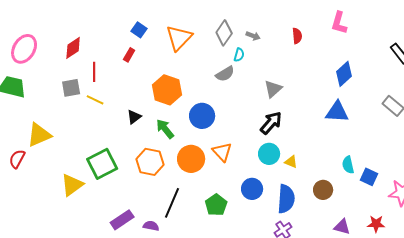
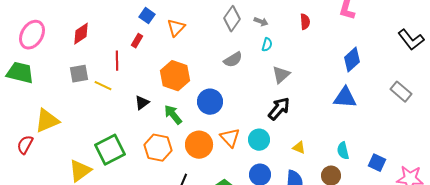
orange triangle: (179, 38) -> (176, 28), moved, size x0.7
cyan semicircle: (239, 55) -> (267, 45), moved
red line: (94, 72) -> (117, 61), moved
cyan circle: (269, 154) -> (259, 140), moved
cyan semicircle: (348, 165) -> (343, 151), moved

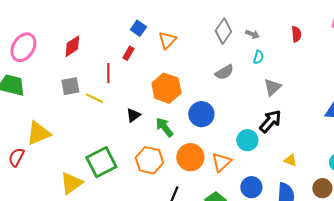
orange triangle: (230, 138) -> (221, 162), moved, turned 30
cyan circle: (259, 140) -> (247, 140), moved

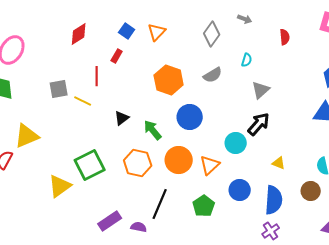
gray arrow: (252, 34) -> (245, 19), moved
orange triangle: (167, 40) -> (157, 32), moved
red diamond: (72, 46) -> (79, 34), moved
orange hexagon: (166, 88) -> (169, 80), moved

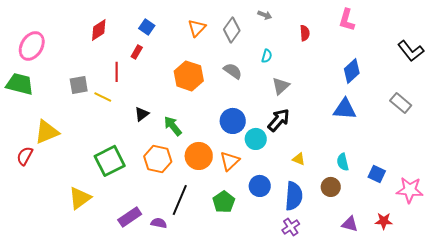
orange triangle: (157, 32) -> (197, 28), moved
gray semicircle: (213, 75) -> (233, 71), turned -114
blue circle: (190, 117) -> (233, 121), moved
yellow triangle: (60, 186) -> (80, 198), moved

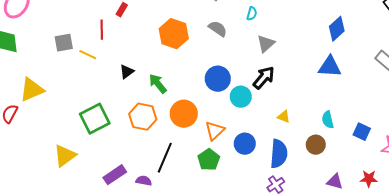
orange triangle: (230, 161) -> (215, 131), moved

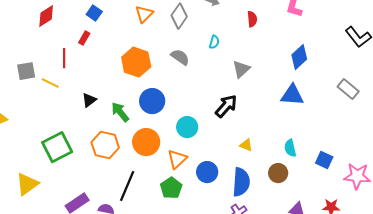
gray triangle: (266, 44) -> (241, 69), moved
blue circle: (218, 79) -> (152, 101), moved
cyan circle: (241, 97) -> (187, 127), moved

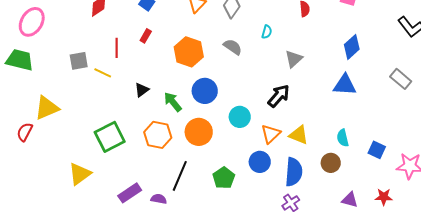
red rectangle: (84, 38) -> (146, 36), moved
yellow triangle: (246, 145) -> (299, 135), size x1.5
orange triangle: (177, 159) -> (271, 134), moved

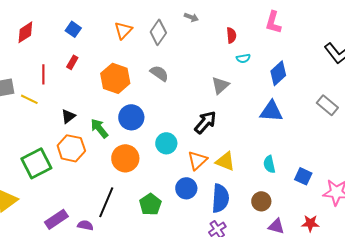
cyan semicircle: (267, 32) -> (243, 58), moved, turned 64
orange hexagon: (158, 135) -> (71, 148), moved
brown circle: (331, 163) -> (261, 201), moved

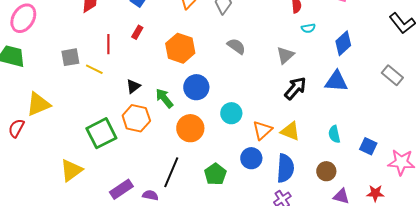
gray semicircle: (159, 73) -> (236, 46), moved
black arrow: (205, 122) -> (295, 88), moved

